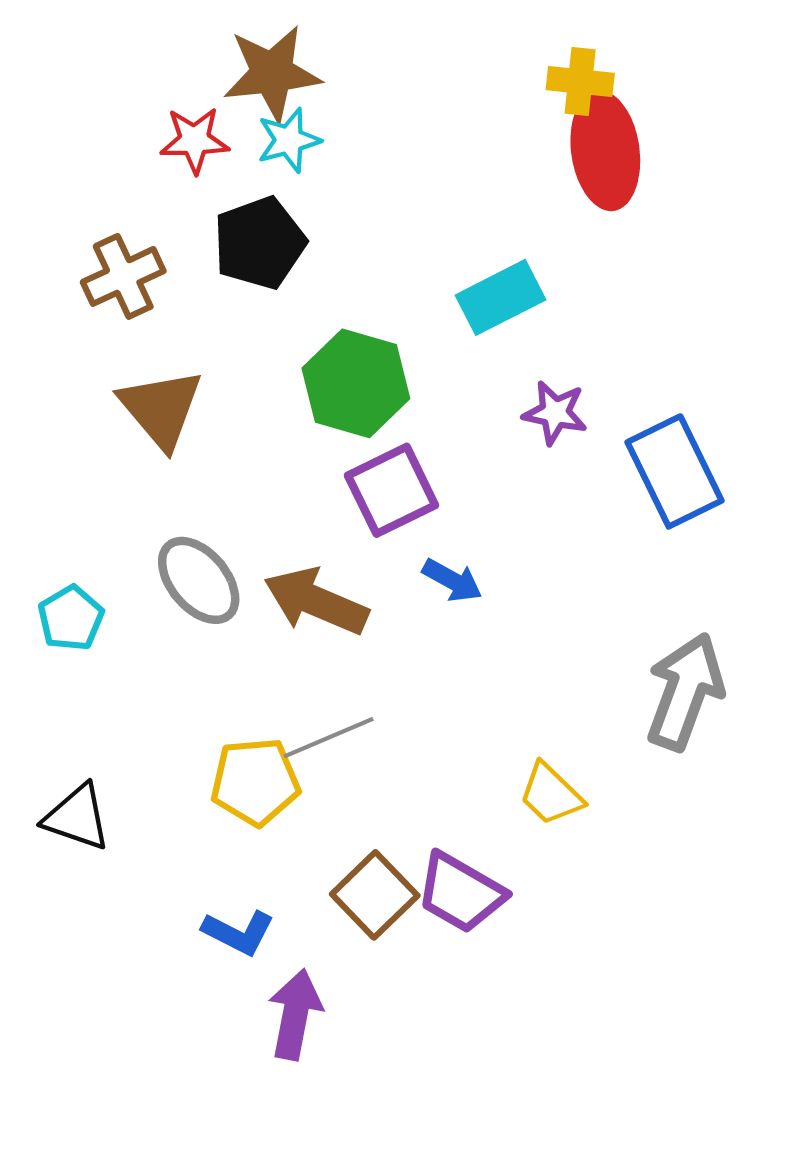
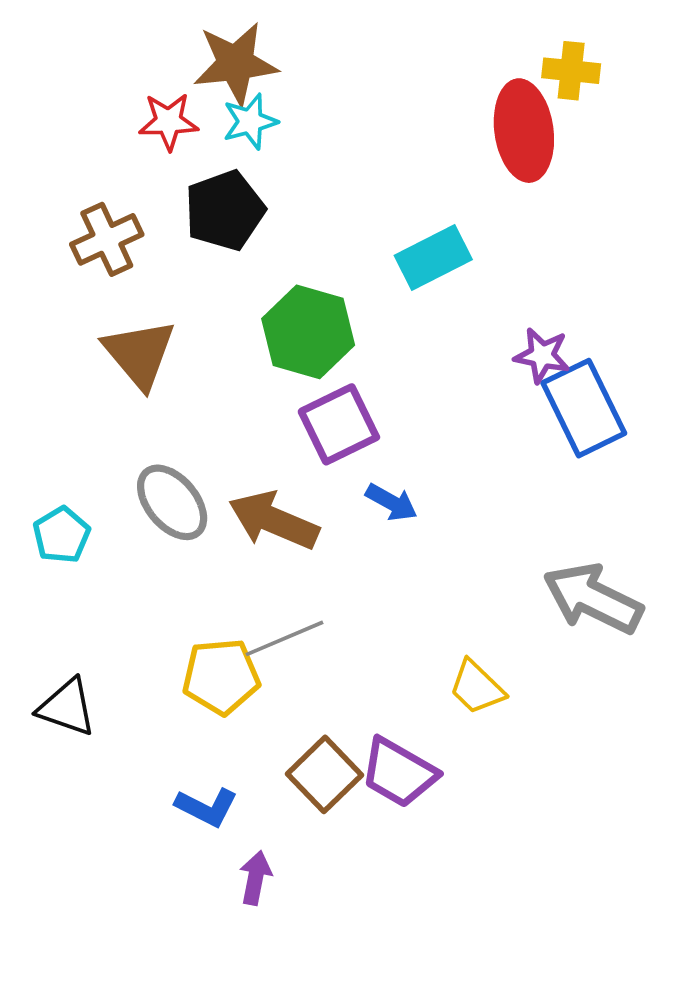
yellow cross: (580, 82) -> (571, 71), moved
purple star: (555, 413) -> (542, 355), moved
gray arrow: (685, 692) -> (593, 598), turned -84
purple arrow: (295, 1014) -> (256, 878), size x0.7

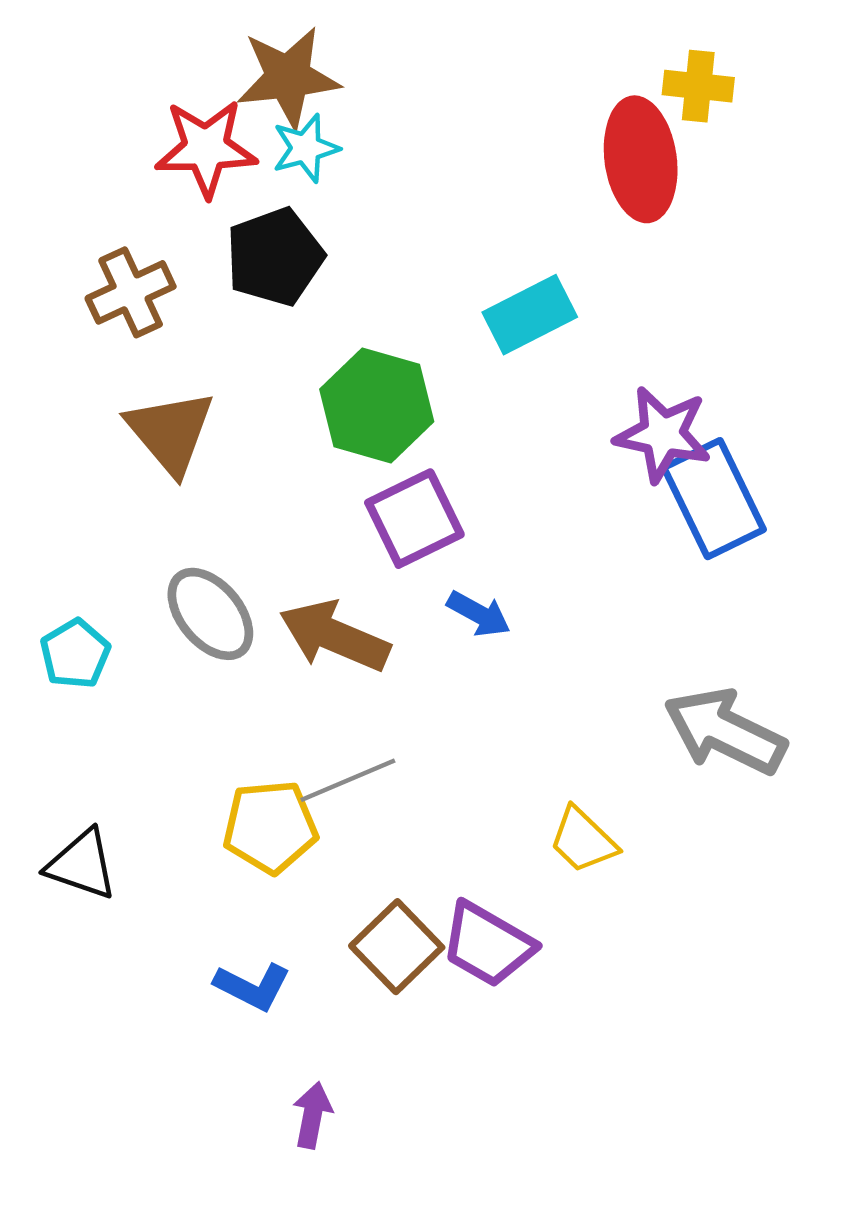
red star: (168, 122) -> (206, 148), size x1.4
purple star: (542, 355) -> (663, 434), size x1.4
purple arrow: (256, 878) -> (312, 1115), moved

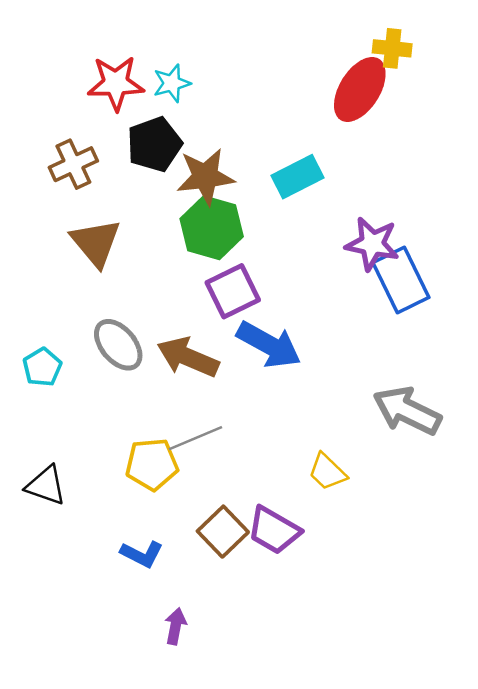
brown star: (288, 77) -> (205, 177), moved
red ellipse: (641, 159) -> (360, 89), turned 40
blue arrow: (479, 614) -> (269, 345), size x1.8

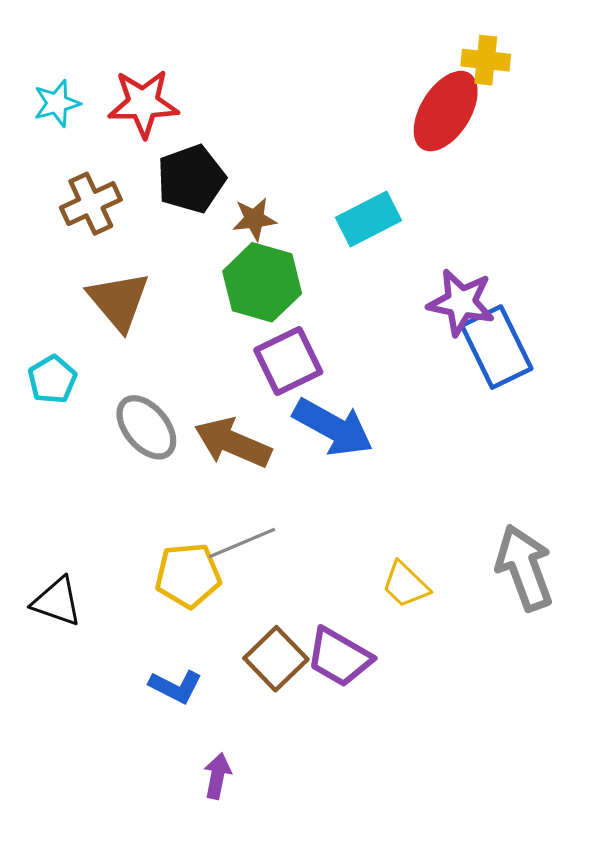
cyan star: (172, 83) -> (57, 103), moved
brown star: (205, 177) -> (254, 219), size x0.6
cyan pentagon: (42, 367) -> (52, 379), moved
gray arrow: (407, 411) -> (524, 568), moved, turned 44

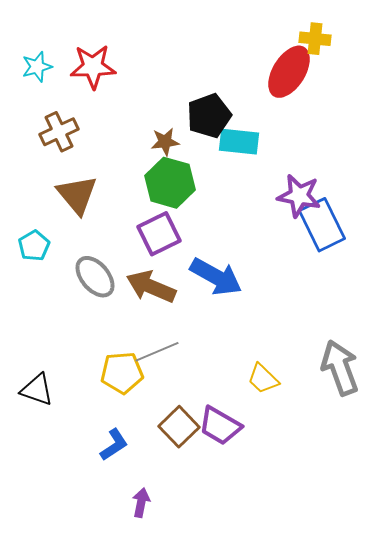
black pentagon: (191, 179) -> (209, 116), moved
cyan rectangle: (369, 219) -> (239, 142), turned 33
purple square: (288, 361) -> (159, 234), moved
blue L-shape: (176, 686) -> (114, 445), turned -60

